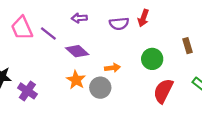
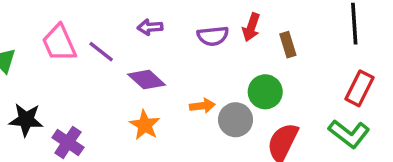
brown rectangle: (188, 46) -> (288, 45), moved
gray circle: (100, 88) -> (236, 120), moved

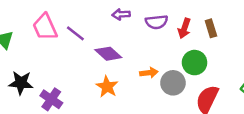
purple arrow: (150, 27) -> (121, 14), moved
red arrow: (251, 27) -> (184, 28), moved

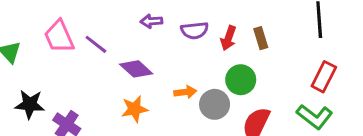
orange star: (107, 87) -> (134, 109), turned 30

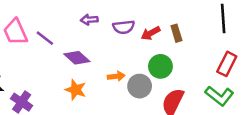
red arrow: (228, 38) -> (151, 33), turned 42
orange star: (134, 109) -> (76, 90), turned 30

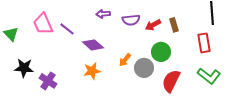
red rectangle: (227, 64) -> (204, 43), moved, turned -36
orange arrow: (116, 76) -> (125, 60), turned 136
orange star: (76, 90) -> (92, 71), turned -30

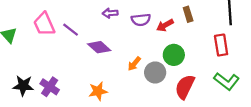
brown rectangle: (174, 25) -> (188, 14), moved
black star: (24, 68) -> (23, 86), moved
orange star: (92, 71) -> (98, 91), moved

